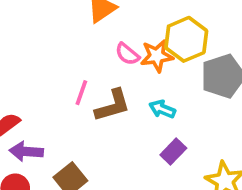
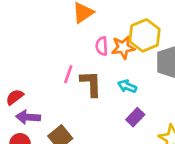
pink semicircle: (127, 54) -> (102, 46), turned 48
brown L-shape: (113, 105) -> (91, 84), turned -76

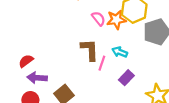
pink semicircle: (102, 46) -> (99, 19), turned 144
pink line: (68, 74) -> (102, 63), moved

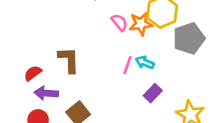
brown L-shape: (90, 50) -> (69, 60), moved
pink line: (102, 63) -> (127, 65), moved

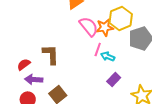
pink semicircle: (119, 22) -> (89, 26), size x1.5
pink line: (127, 65) -> (98, 49), moved

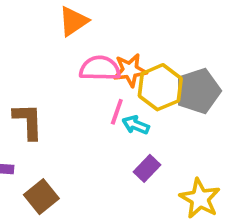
yellow hexagon: (121, 18) -> (160, 87), moved
pink semicircle: (89, 26) -> (100, 68), turned -50

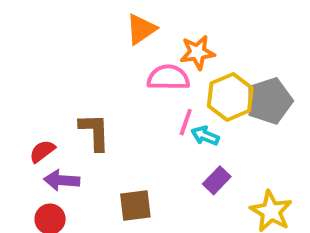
orange star: (130, 70) -> (197, 52), moved
brown square: (41, 197) -> (135, 206), moved, turned 32

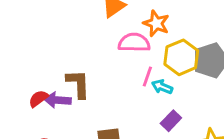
orange star: (197, 52) -> (156, 23), turned 30
purple arrow: (62, 180) -> (57, 100), moved

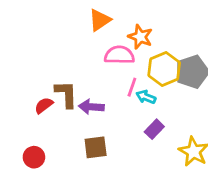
red semicircle: (38, 99) -> (44, 105), moved
purple arrow: (57, 100) -> (91, 107), moved

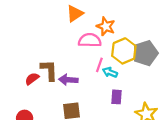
purple rectangle: (154, 129) -> (116, 97), turned -40

